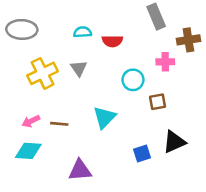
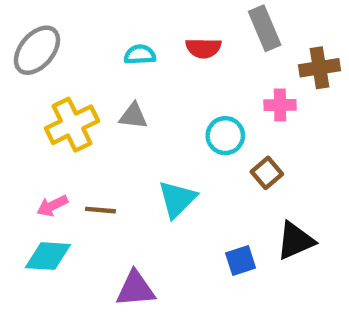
gray ellipse: (22, 29) -> (37, 50), turned -52
red semicircle: (112, 41) -> (203, 48), moved
gray triangle: (79, 68) -> (133, 116), turned -48
brown square: (157, 102) -> (267, 173), turned -30

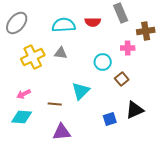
cyan semicircle: (140, 55) -> (64, 25), size x1.6
brown line: (100, 210) -> (55, 104), moved

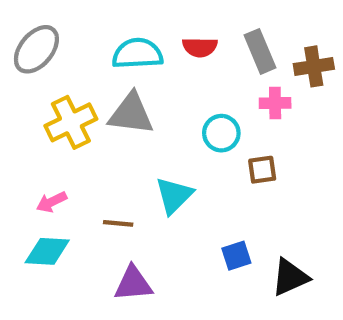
gray rectangle: (121, 13) -> (260, 51), moved
gray triangle: (61, 53) -> (131, 114), size x1.6
brown square: (122, 79) -> (262, 170), turned 32
black triangle: (135, 110) -> (290, 277), moved

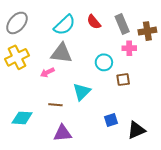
red semicircle: (200, 47) -> (94, 22), turned 49
cyan semicircle: (137, 54) -> (65, 25), turned 140
yellow cross: (71, 122) -> (17, 57), moved
pink arrow: (52, 202) -> (47, 72), moved

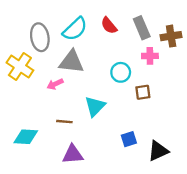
gray ellipse: (17, 23) -> (40, 37), moved, turned -50
yellow cross: (17, 57) -> (20, 67), turned -30

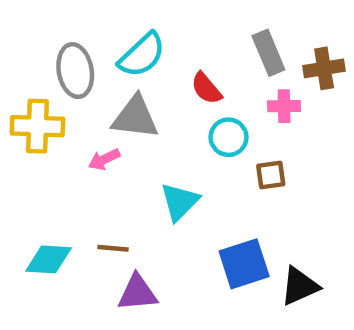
red semicircle: (109, 26) -> (206, 88), moved
yellow cross: (20, 67) -> (37, 126), turned -32
brown line: (64, 122) -> (113, 248), moved
blue square: (129, 139) -> (244, 264), size x1.6

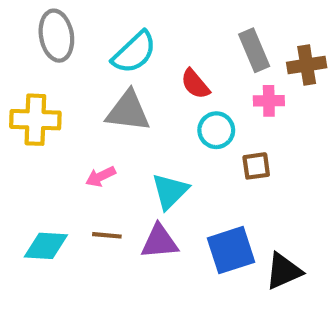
gray ellipse: (75, 71) -> (56, 36), moved
pink arrow: (104, 159) -> (101, 176), moved
purple triangle: (137, 293) -> (159, 242), moved

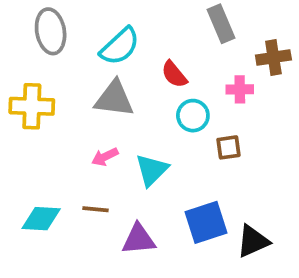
gray rectangle: (254, 50) -> (221, 24), moved
pink arrow: (101, 176) -> (105, 157), moved
purple triangle: (159, 242) -> (139, 239), moved

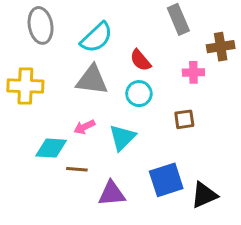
cyan circle: (193, 116) -> (139, 94), moved
cyan diamond: (41, 219) -> (51, 148), moved

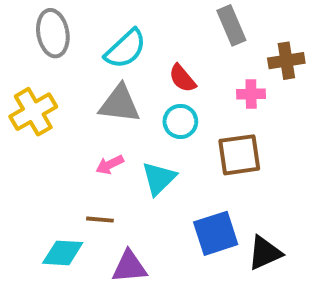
yellow cross: (25, 86) -> (33, 112), turned -32
brown square: (184, 119) -> (239, 155), size x1.6
cyan diamond: (51, 148) -> (63, 253), moved
purple triangle: (112, 193) -> (129, 267), moved

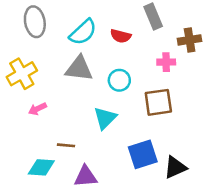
red semicircle: (182, 78) -> (121, 36), moved, turned -36
pink arrow: (110, 165) -> (37, 109), moved

